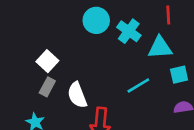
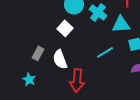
white square: (47, 61) -> (65, 28), moved

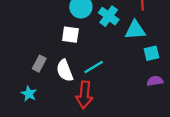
white square: (65, 28) -> (70, 35), turned -35
cyan line: (105, 52) -> (94, 67), moved

